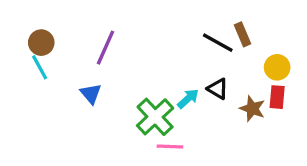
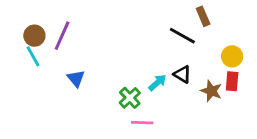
brown rectangle: (242, 34) -> (203, 16), moved
purple line: (106, 48) -> (62, 36), moved
green cross: (155, 117) -> (130, 98), size x0.7

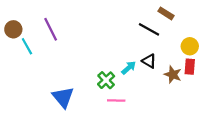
brown rectangle: (203, 16) -> (166, 13), turned -35
brown circle: (34, 36) -> (13, 29), moved
purple line: (62, 36) -> (51, 29), turned -50
blue triangle: (76, 78) -> (63, 97), moved, size x1.5

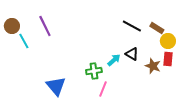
brown rectangle: (166, 13) -> (157, 28), moved
green cross: (106, 80) -> (94, 71), turned 35
pink line: (116, 101) -> (103, 89), turned -70

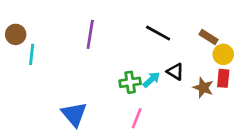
purple line: (45, 26) -> (90, 34), moved, turned 35
black line: (132, 26) -> (158, 33), moved
cyan line: (24, 41) -> (32, 54), turned 35
green cross: (94, 71) -> (130, 82), moved

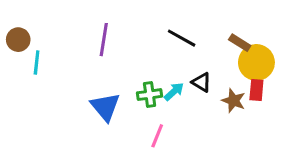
yellow circle: (223, 54) -> (256, 62), size x1.5
blue triangle: (74, 114) -> (105, 107), moved

